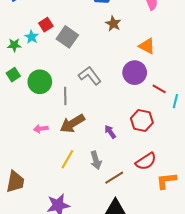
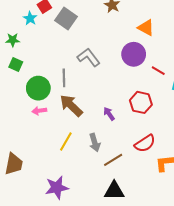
green star: (14, 45) -> (13, 40), moved
green square: (13, 75) -> (16, 65), moved, turned -32
green circle: (40, 82) -> (38, 88), moved
brown arrow: (72, 124) -> (71, 106), turned 75

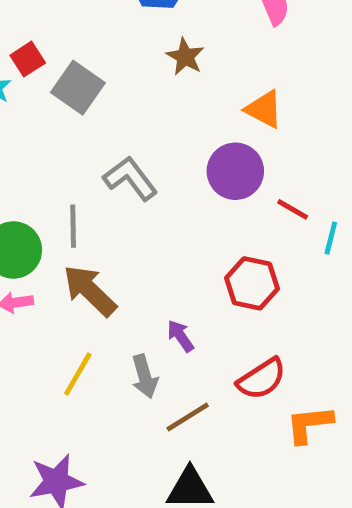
purple arrow: (109, 114) -> (180, 336), moved

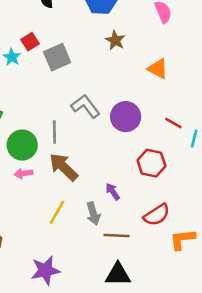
gray square: (78, 88) -> (57, 57), turned 32
purple circle: (235, 171) -> (126, 117), moved
brown line: (188, 417) -> (117, 236), turned 35

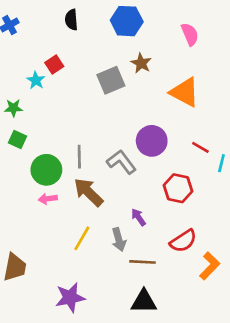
gray square: (57, 57) -> (111, 80), moved
orange triangle: (158, 69) -> (185, 92), size x1.4
gray L-shape: (86, 106) -> (121, 162), moved
orange L-shape: (182, 239) -> (210, 266), turned 140

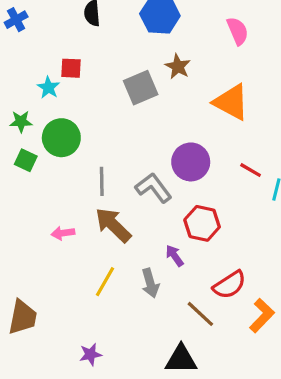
red square: (54, 65) -> (71, 68), turned 36
green circle: (46, 170) -> (61, 138), moved
red hexagon: (178, 188) -> (202, 223), moved
brown line: (142, 262) -> (200, 314), moved, turned 40
purple star: (70, 298) -> (90, 354), size x0.6

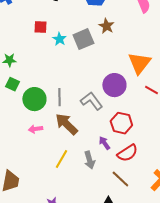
cyan star: (48, 88) -> (59, 39), moved
orange triangle: (231, 102) -> (139, 63), moved, turned 40
green circle: (61, 138) -> (34, 99), moved
red semicircle: (230, 285) -> (127, 153), moved

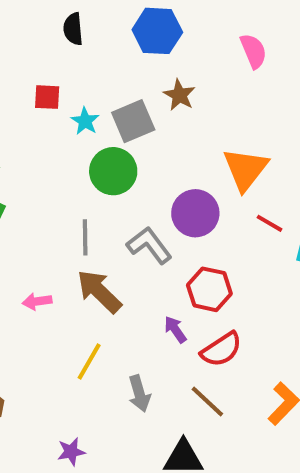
green circle: (34, 99) -> (113, 171), moved
gray arrow: (89, 160) -> (139, 394), moved

